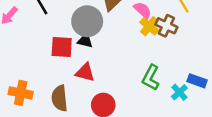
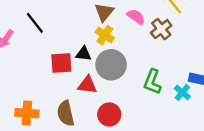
gray circle: (87, 21) -> (111, 65), moved
yellow cross: (149, 26) -> (105, 35), moved
brown cross: (166, 26) -> (161, 29), turned 35

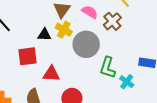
black triangle: (83, 54) -> (44, 35), moved
gray circle: (111, 65) -> (86, 44), moved
cyan cross: (182, 93) -> (127, 82), moved

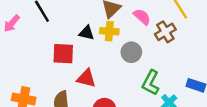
yellow cross: (64, 30) -> (109, 31), turned -35
gray circle: (86, 44) -> (131, 52), size x0.7

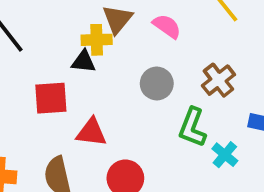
yellow cross: (109, 31) -> (97, 40), moved
brown cross: (165, 32) -> (218, 80), moved

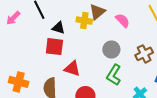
black triangle: (83, 62) -> (58, 28), moved
green L-shape: (192, 127) -> (114, 75), moved

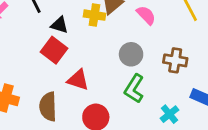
red square: (54, 47) -> (54, 50), turned 30
brown cross: (144, 54) -> (175, 60), turned 36

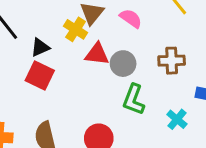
yellow cross: (94, 15) -> (76, 29), turned 35
black triangle: (59, 25) -> (40, 47), turned -30
red triangle: (78, 80) -> (97, 54), moved

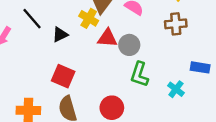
brown cross: (172, 61) -> (176, 24), moved
red square: (40, 76) -> (63, 76), moved

